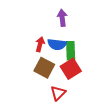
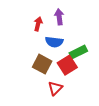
red arrow: (40, 44) -> (38, 24), moved
green rectangle: (71, 51) -> (78, 52), moved, turned 66

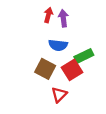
red arrow: (38, 24) -> (48, 15), moved

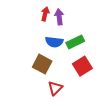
green rectangle: (84, 56) -> (75, 42), moved
red square: (72, 70) -> (82, 66), moved

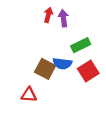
blue semicircle: (54, 42) -> (62, 63), moved
red triangle: (55, 88) -> (29, 95), moved, turned 49

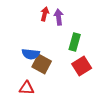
green rectangle: (81, 45) -> (75, 42), turned -48
blue semicircle: (62, 63) -> (31, 54), moved

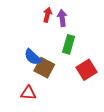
green rectangle: (75, 42) -> (69, 44), moved
blue semicircle: (31, 54) -> (33, 57), turned 36

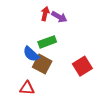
purple arrow: (62, 18) -> (59, 17), turned 126
green rectangle: (69, 44) -> (47, 42), moved, turned 54

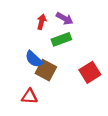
red arrow: (45, 14) -> (42, 22), moved
green rectangle: (47, 42) -> (61, 39), moved

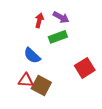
brown square: (46, 70) -> (41, 86), moved
red triangle: (29, 96) -> (26, 80), moved

